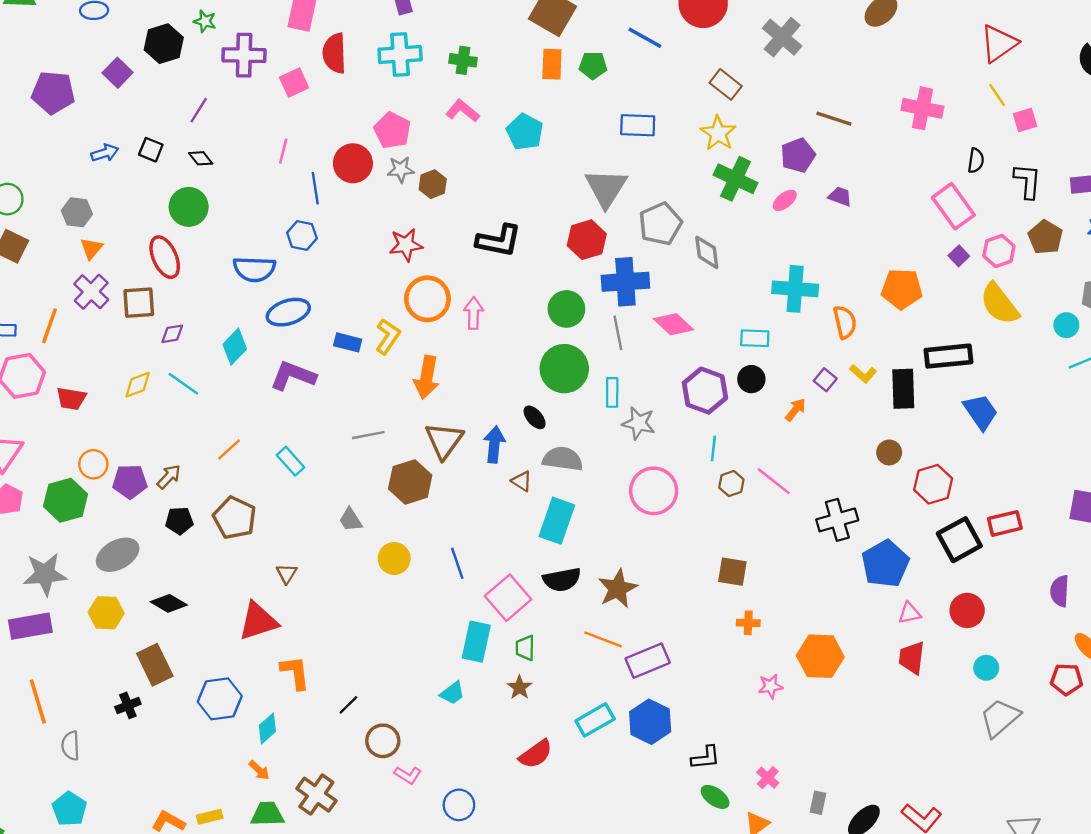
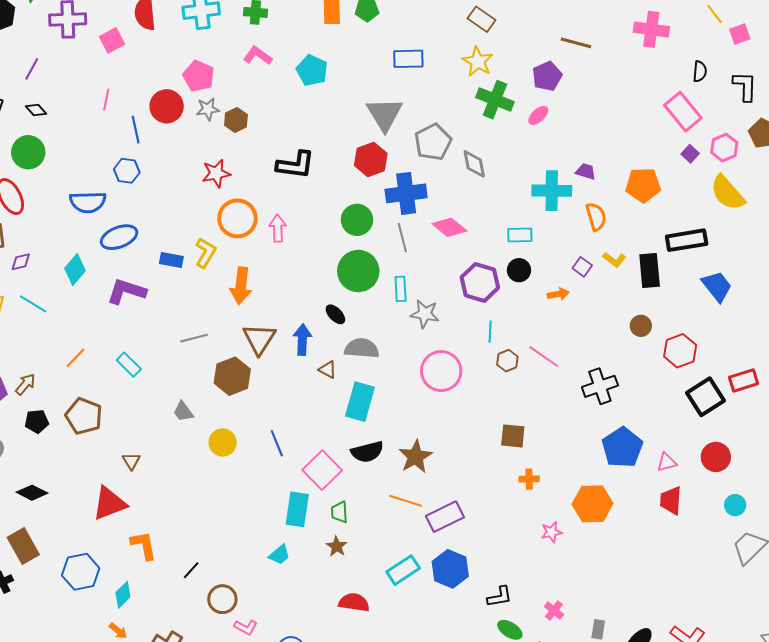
purple trapezoid: (840, 196) -> (586, 171), moved
orange arrow: (795, 410) -> (558, 294), turned 45
blue pentagon: (885, 564) -> (622, 447), moved
red semicircle: (536, 754) -> (354, 603), turned -132

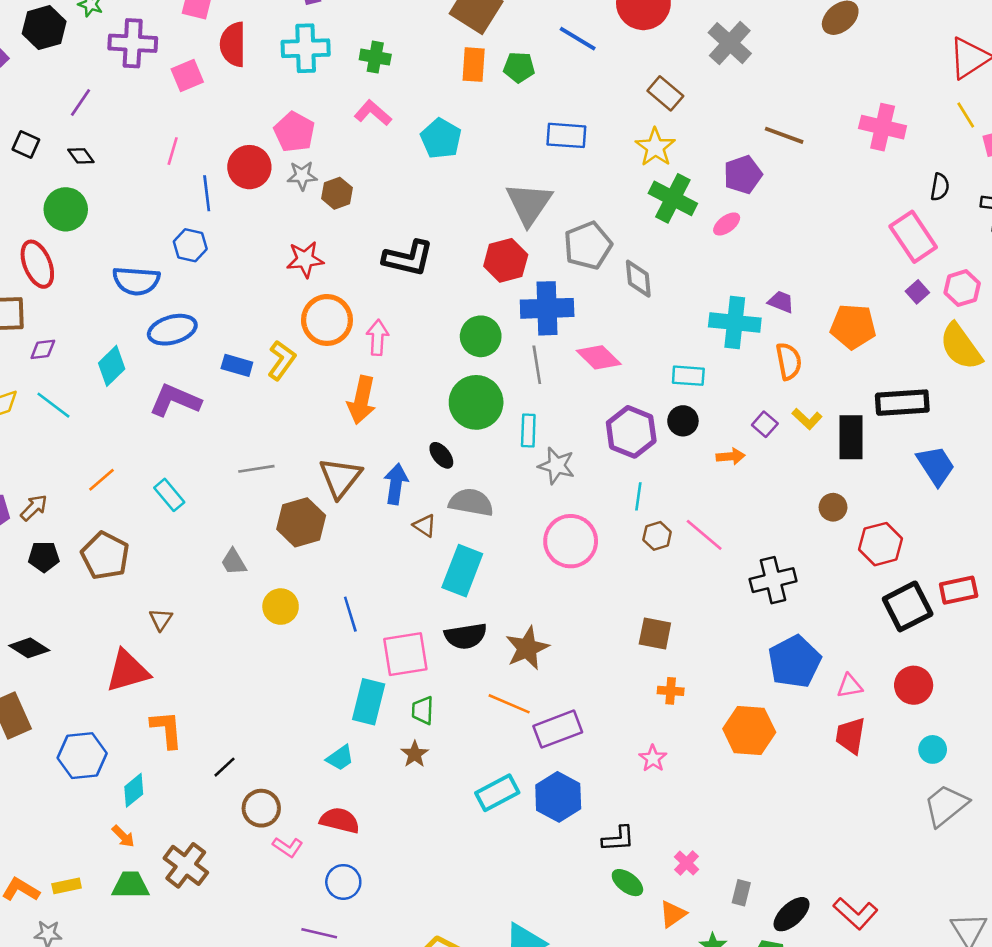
orange arrow: (241, 286) -> (362, 400), moved
pink square: (322, 470) -> (405, 654), turned 30
pink star: (551, 532) -> (653, 758), moved, turned -30
red semicircle: (354, 603) -> (340, 820), moved

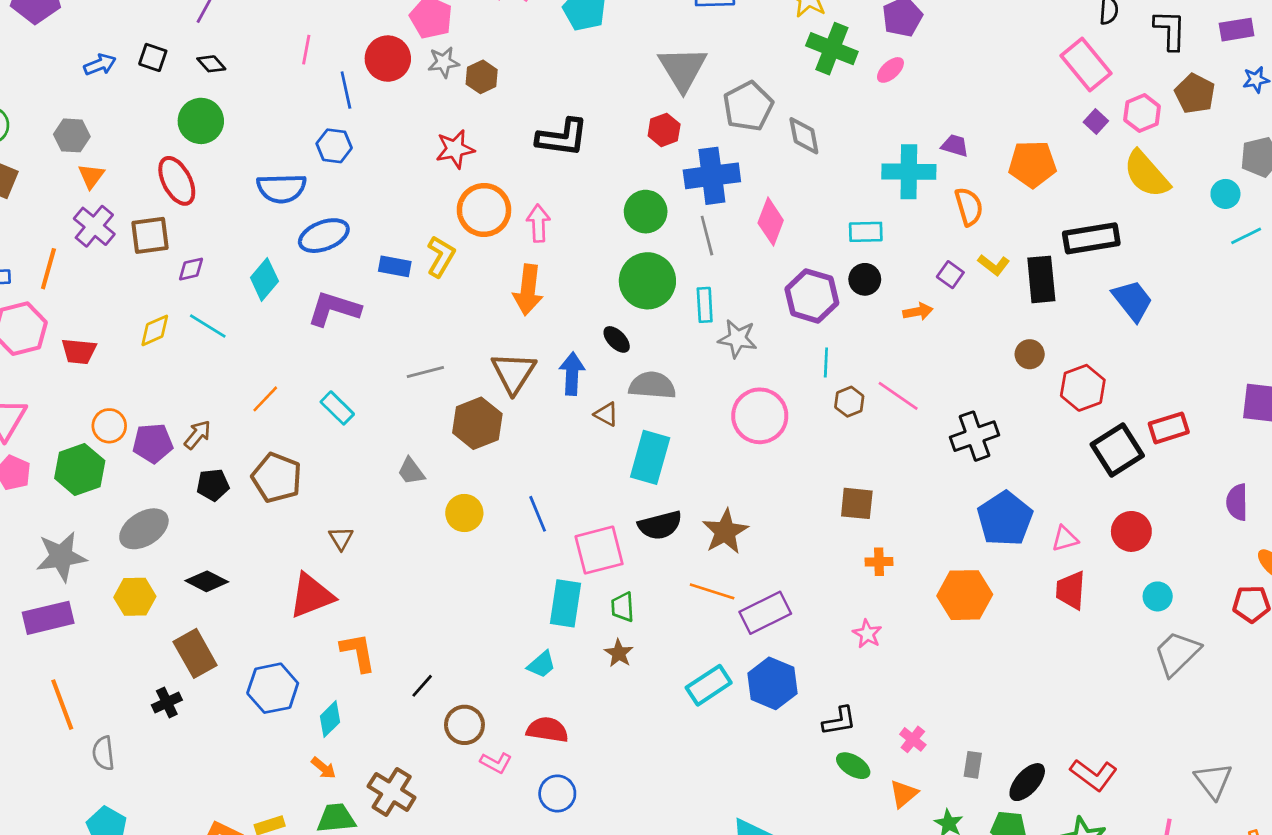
red hexagon: (506, 260) -> (664, 130), size x0.7
pink diamond: (599, 357) -> (771, 222), turned 72

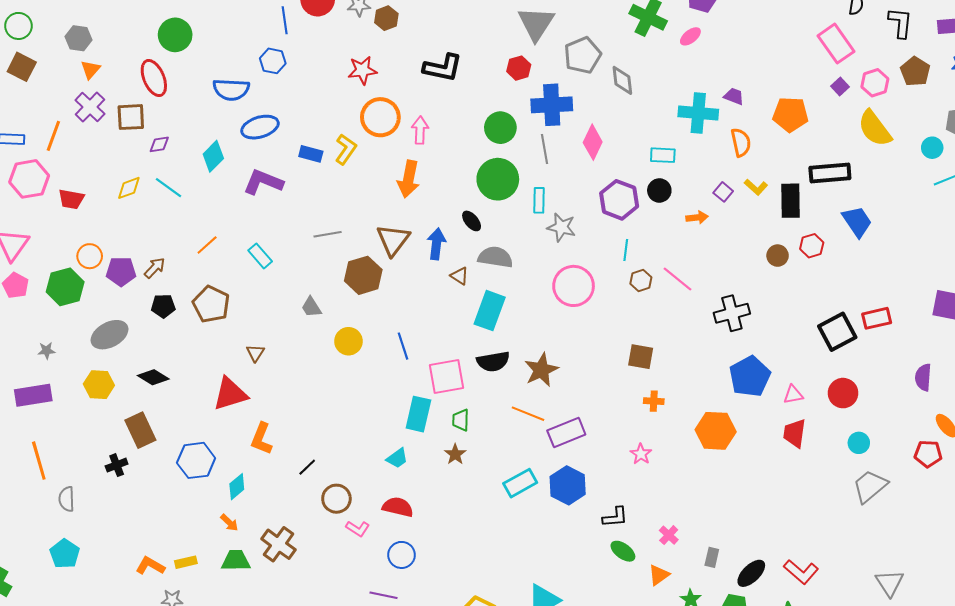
red hexagon: (1083, 388) -> (812, 246), moved, size x0.7
gray star: (61, 557) -> (47, 351), size x0.5
orange L-shape: (358, 652) -> (262, 439), turned -152

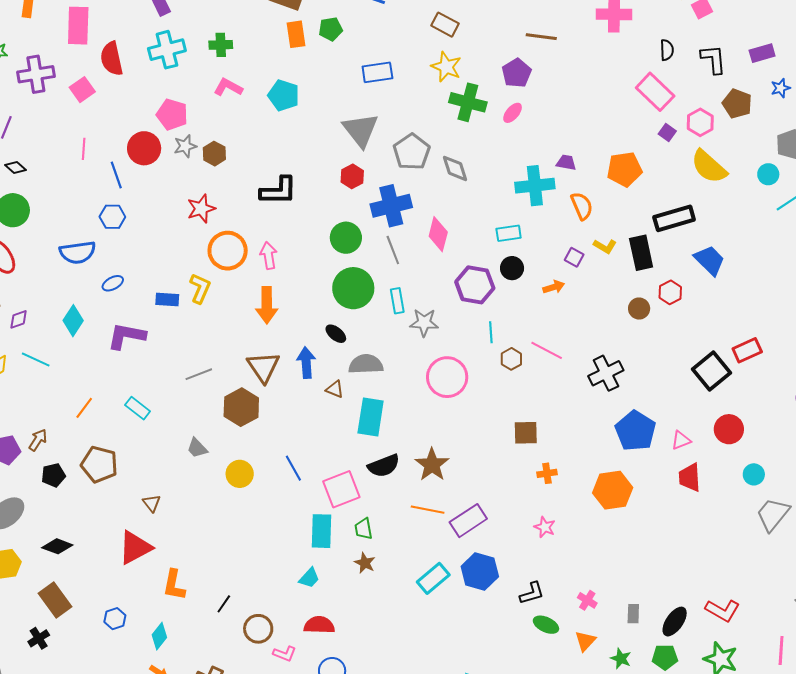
blue ellipse: (260, 127) -> (113, 283), size x0.6
blue hexagon: (196, 460) -> (115, 619), size x0.6

